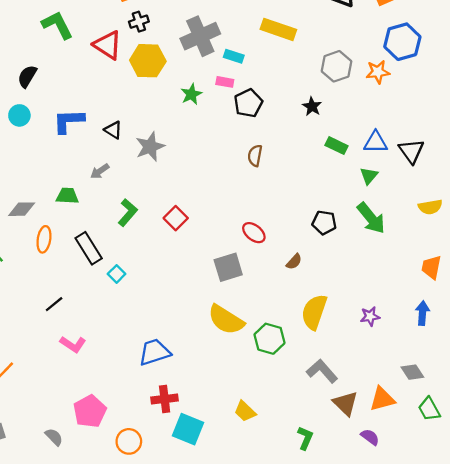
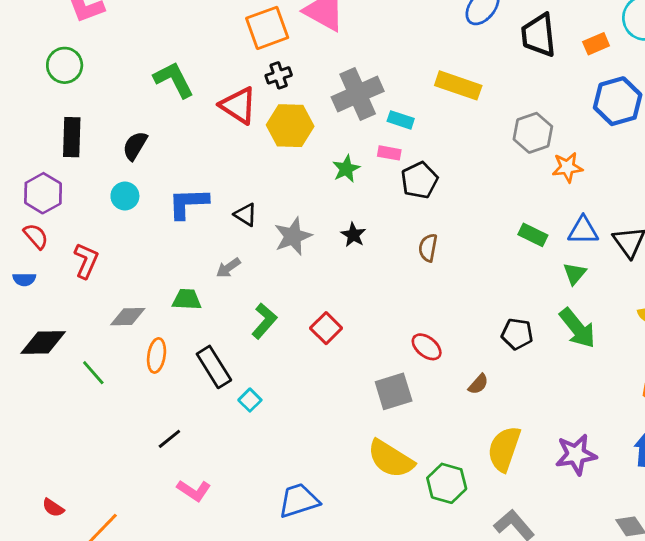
orange star: (378, 72) -> (567, 167), moved
black star: (312, 106) -> (353, 235), moved
purple star: (370, 316) -> (576, 455), size x1.6

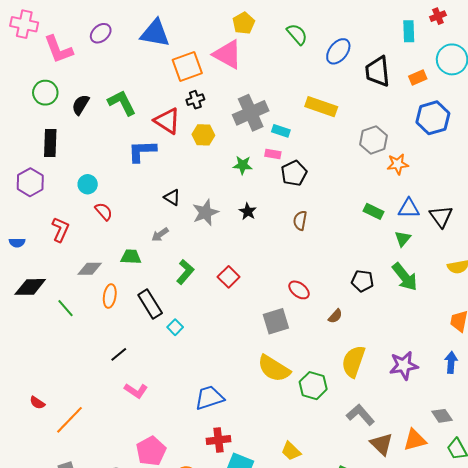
yellow hexagon: (290, 126) -> (203, 135), size x0.7
black semicircle: (135, 146) -> (81, 105), moved
green star: (346, 169) -> (243, 165), turned 30
blue L-shape: (188, 203) -> (142, 151), moved
red semicircle: (36, 236) -> (104, 211), moved

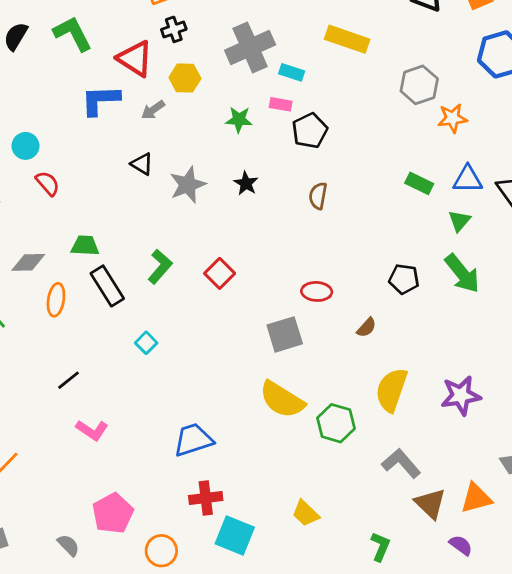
gray arrow: (160, 235) -> (153, 110), moved
red ellipse: (299, 290) -> (317, 291), turned -35
black rectangle: (150, 304) -> (107, 286), moved

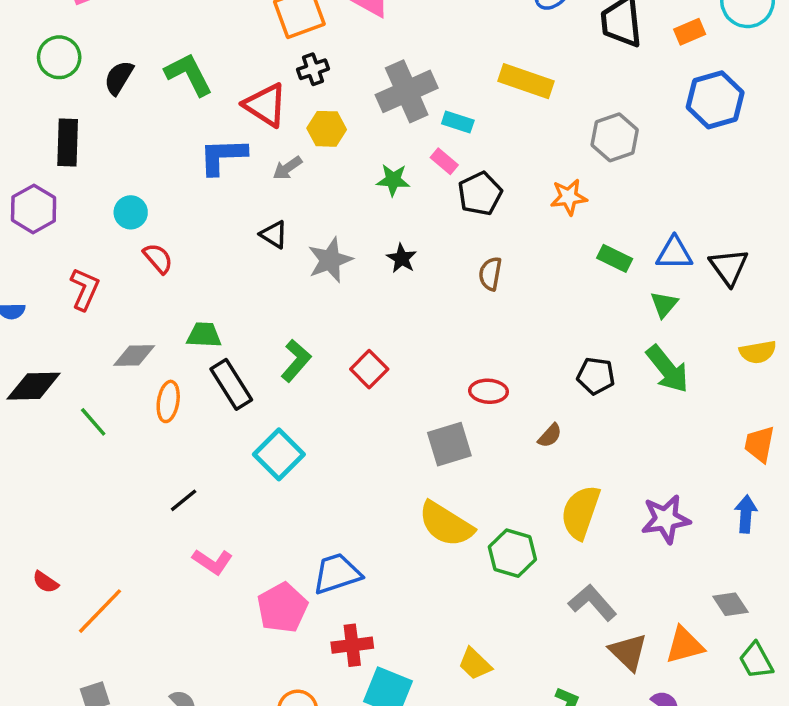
pink rectangle: (281, 104) -> (444, 161), turned 30
orange star: (452, 118) -> (569, 197), moved
cyan square: (146, 343) -> (279, 454), size x1.8
pink pentagon: (113, 513) -> (282, 608), moved

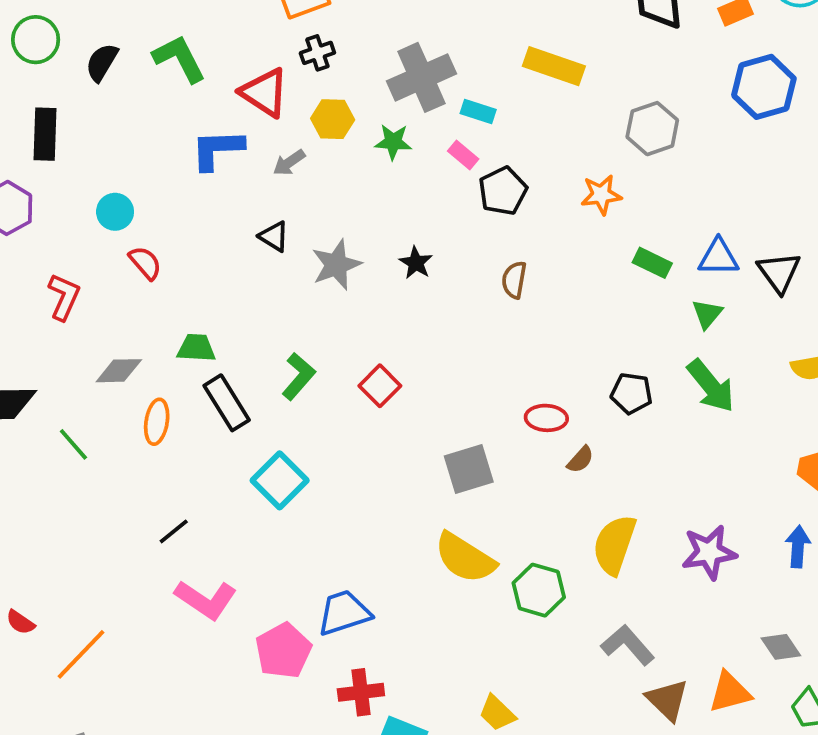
green star: (393, 180) -> (393, 142), moved
red ellipse: (489, 391) -> (546, 418), moved
pink L-shape: (212, 562) -> (206, 600), size x1.4

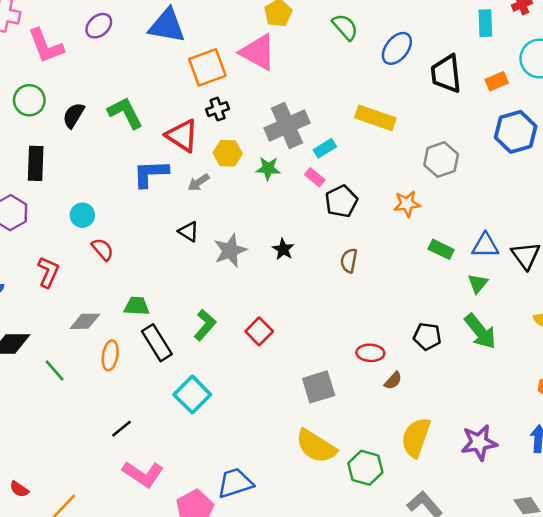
cyan rectangle: (478, 111) -> (325, 148), turned -50

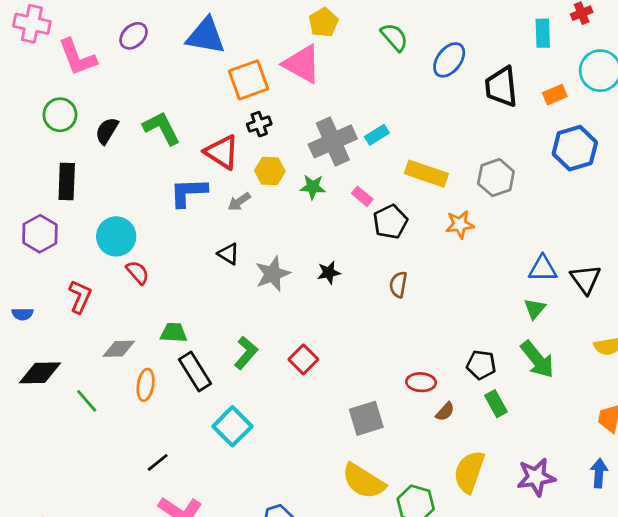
yellow rectangle: (375, 118) -> (426, 174), moved
cyan rectangle: (325, 148) -> (377, 135), moved
cyan circle: (82, 215) -> (116, 236), size x1.5
black star: (283, 249) -> (329, 273), turned 30
green rectangle: (441, 249) -> (496, 404), moved, turned 35

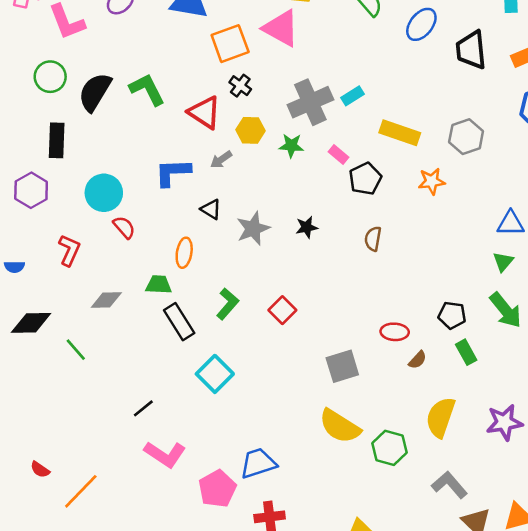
black cross: (259, 124) -> (240, 86), turned -35
black semicircle: (107, 131) -> (95, 92), size x1.5
blue L-shape: (188, 192) -> (173, 172), moved
orange ellipse: (146, 385) -> (184, 253), moved

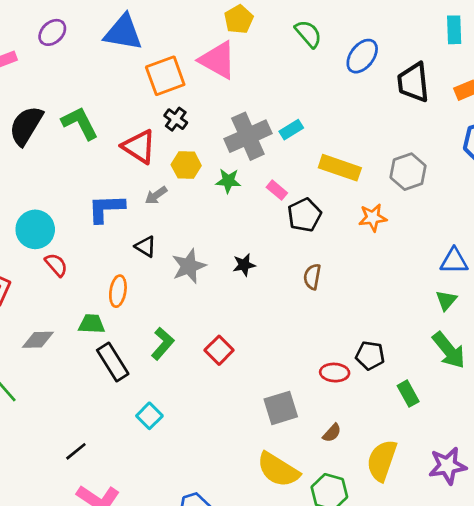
black pentagon: (452, 315) -> (370, 355), moved
brown semicircle: (418, 360) -> (332, 433), moved
cyan square: (215, 374) -> (149, 416), size x0.7

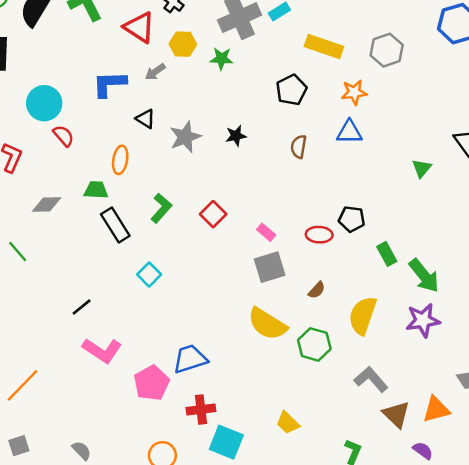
pink rectangle: (277, 190) -> (266, 232), moved
blue triangle: (454, 261) -> (349, 132), moved
green arrow: (449, 350) -> (424, 276), moved

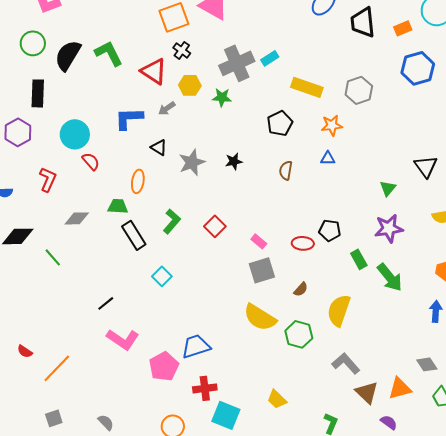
blue triangle: (349, 132) -> (328, 158), size x0.7
purple star: (423, 320) -> (389, 228), moved

